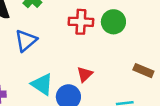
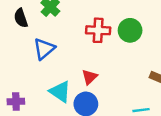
red triangle: (85, 74) -> (90, 77), moved

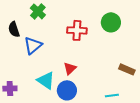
black semicircle: (21, 18) -> (14, 29), moved
green circle: (130, 30) -> (111, 22), moved

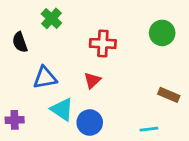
green circle: (111, 22) -> (162, 33), moved
blue triangle: (33, 45) -> (45, 78), moved, turned 30
red triangle: (70, 68) -> (92, 80), moved

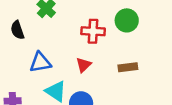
green circle: (162, 33) -> (127, 20), moved
brown rectangle: (169, 95) -> (128, 67), moved, turned -30

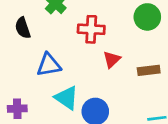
red cross: (93, 31) -> (91, 29), moved
red triangle: (83, 65) -> (112, 59), moved

